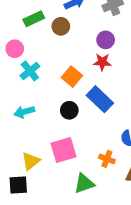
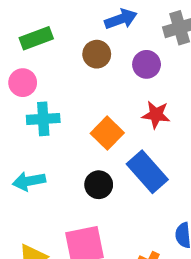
green rectangle: (34, 19) -> (36, 38), moved
purple circle: (106, 40) -> (147, 64), moved
cyan cross: (30, 71) -> (43, 119), turned 30

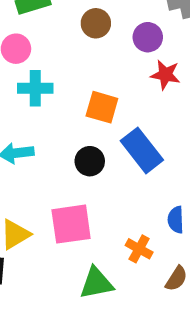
red star: (156, 115) -> (165, 75), moved
orange square: (107, 133) -> (102, 107), turned -32

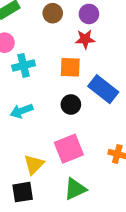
red star: (165, 75) -> (85, 39), moved
green triangle: (96, 283) -> (75, 189), moved

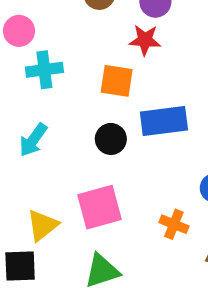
blue rectangle: (103, 89) -> (164, 121), turned -52
cyan arrow: (22, 111) -> (33, 140), turned -40

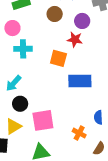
black circle: (111, 139) -> (20, 104), moved

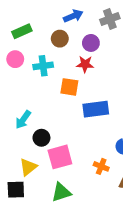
cyan cross: (23, 49) -> (43, 66), moved
black circle: (20, 104) -> (41, 138), moved

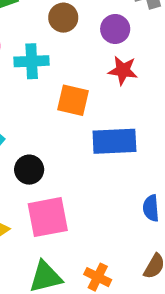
red star: (85, 64) -> (123, 70), moved
black circle: (41, 138) -> (29, 170), moved
orange cross: (101, 166) -> (98, 277), moved

